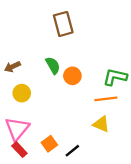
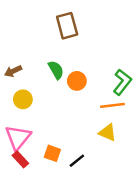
green L-shape: (115, 77) -> (122, 82), turned 115
orange square: (49, 144) -> (52, 153), turned -35

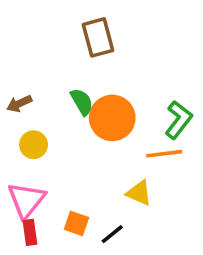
orange circle: (77, 81) -> (112, 118), size x1.6
yellow triangle: (108, 132) -> (139, 193), moved
red rectangle: (20, 159) -> (30, 232), turned 35

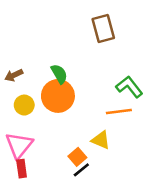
brown rectangle: (98, 37) -> (103, 28), moved
orange circle: (112, 118) -> (58, 96), moved
green L-shape: (178, 120) -> (129, 87), turned -76
orange square: (76, 223) -> (77, 157), moved, turned 30

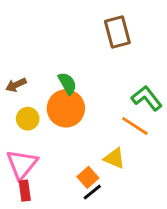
orange line: (119, 111) -> (135, 126), turned 40

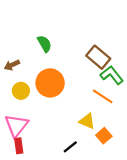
brown rectangle: (117, 32) -> (98, 57), moved, turned -35
green semicircle: (67, 83) -> (44, 44), moved
orange square: (88, 177) -> (104, 136), moved

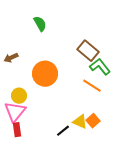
green semicircle: (44, 44) -> (40, 24), moved
yellow circle: (21, 91) -> (19, 96), moved
yellow triangle: (87, 121) -> (80, 122), moved

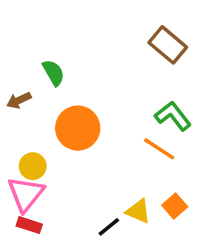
green semicircle: (40, 24) -> (53, 73), moved
brown rectangle: (88, 51) -> (168, 45), moved
orange square: (93, 121) -> (175, 206), moved
red rectangle: (17, 130) -> (29, 225), turned -64

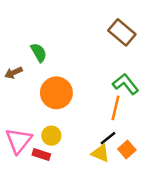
orange line: (159, 149) -> (116, 108), turned 70
yellow circle: (33, 166) -> (51, 136), moved
red rectangle: (29, 225) -> (41, 154), moved
black line: (109, 227) -> (108, 138), moved

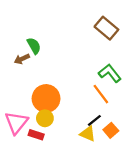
brown arrow: (14, 73) -> (22, 59), moved
orange circle: (56, 93) -> (46, 98), moved
orange line: (116, 108) -> (101, 94), turned -50

